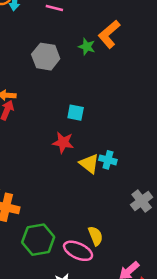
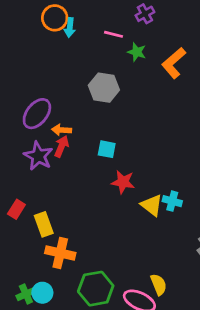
green star: (87, 47) -> (137, 52), moved
cyan square: (76, 113) -> (107, 149), moved

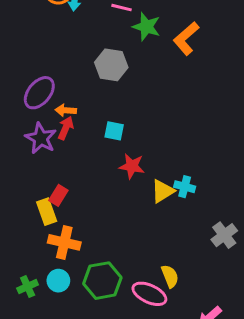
green star: (137, 52) -> (146, 27), size x1.4
yellow triangle: (152, 205) -> (163, 191), turned 50
red rectangle: (16, 209) -> (58, 195), moved
cyan circle: (42, 293) -> (58, 281), moved

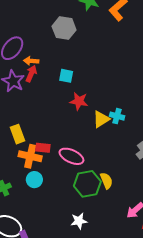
red rectangle: (58, 195) -> (43, 148), moved, turned 64
cyan circle: (58, 281) -> (34, 180), moved
green hexagon: (102, 281) -> (87, 184), moved
pink ellipse: (149, 294) -> (71, 156), moved

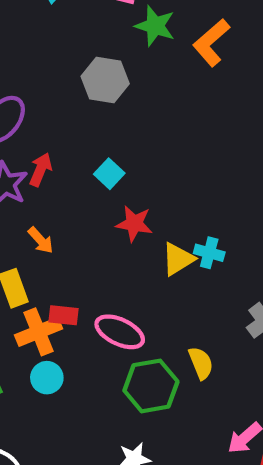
orange arrow: (31, 61) -> (41, 240), moved, turned -136
cyan square: (66, 76) -> (109, 174), turned 32
orange cross: (30, 156) -> (39, 332), turned -35
yellow semicircle: (106, 181) -> (201, 363), moved

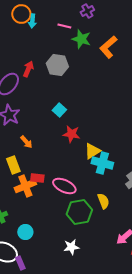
red arrow: (41, 169) -> (28, 69), moved
cyan cross: (209, 253) -> (102, 163), moved, size x1.5
cyan circle: (47, 378) -> (25, 232), moved

